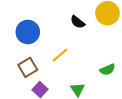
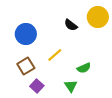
green semicircle: (107, 70) -> (84, 68), moved

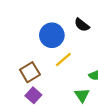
blue circle: (26, 34) -> (52, 35), moved
purple square: (37, 86) -> (33, 95), moved

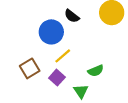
black semicircle: (82, 25) -> (72, 16), moved
purple square: (33, 95) -> (57, 78), moved

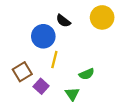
yellow line: (63, 56) -> (54, 60), turned -35
purple square: (57, 78) -> (41, 86), moved

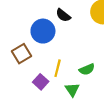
yellow line: (54, 60) -> (58, 68), moved
brown square: (22, 72) -> (22, 54), moved

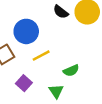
black semicircle: (63, 15) -> (61, 12), moved
yellow line: (58, 68) -> (41, 56), moved, turned 48

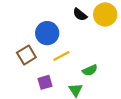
purple square: (24, 83) -> (45, 82), turned 32

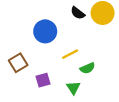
brown square: (26, 55) -> (18, 63), moved
yellow line: (61, 56) -> (70, 54), moved

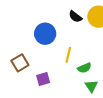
yellow line: (70, 54) -> (68, 55), turned -49
green triangle: (73, 88) -> (91, 86), moved

